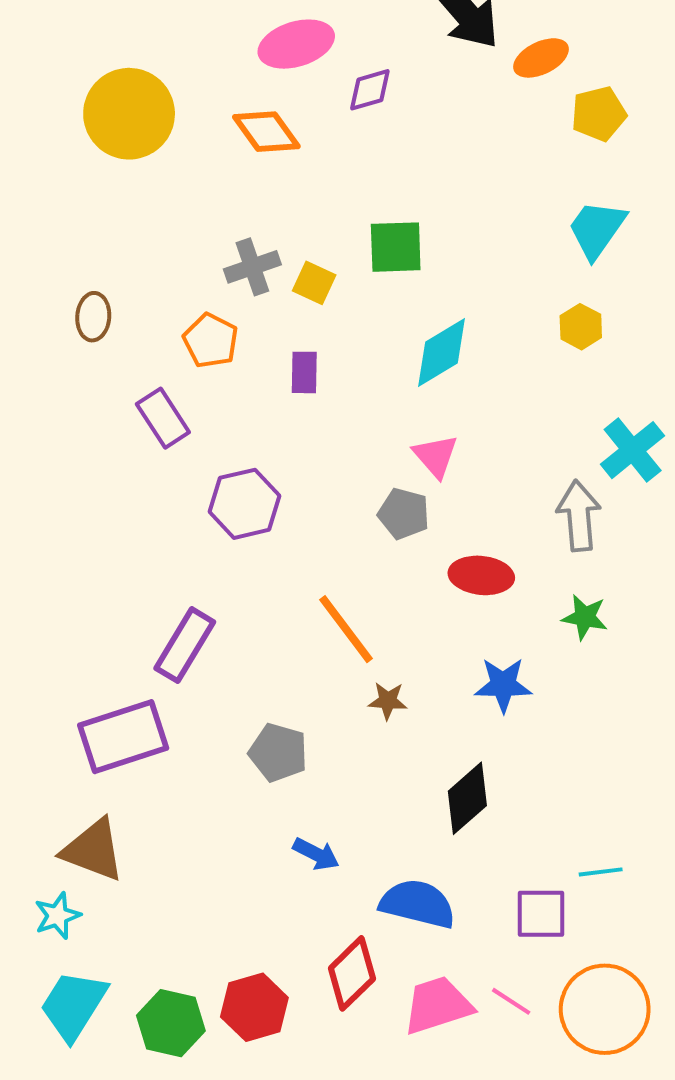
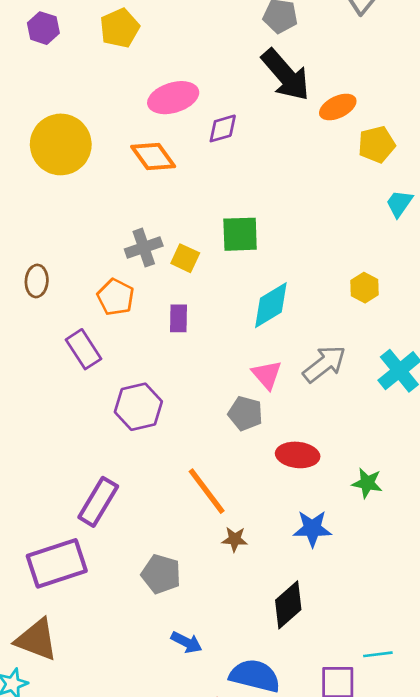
cyan trapezoid: (597, 229) -> (399, 203), moved, size x0.7
gray arrow: (579, 516) -> (324, 364), moved, turned 57

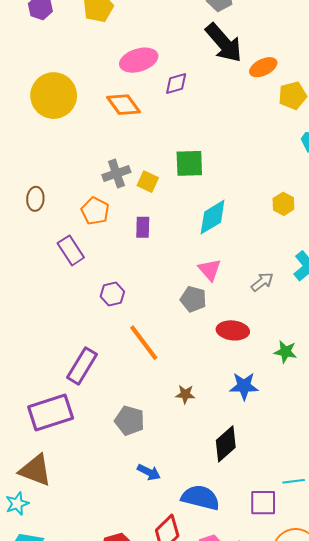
gray arrow: (324, 364) -> (262, 282), moved, size x0.7
purple hexagon: (138, 407) -> (112, 294), size x0.7
orange line: (207, 491) -> (144, 343), moved

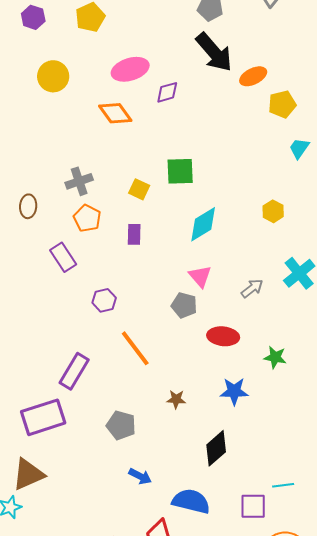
yellow circle: (54, 96) -> (53, 76), moved, size x0.7
gray cross: (116, 174) -> (79, 181), moved
brown triangle: (35, 470) -> (28, 474), turned -45

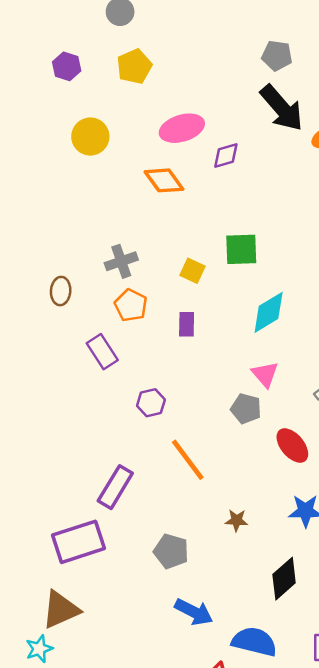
red ellipse: (223, 336) -> (292, 446), turned 44
blue arrow: (140, 476) -> (194, 612), size x1.4

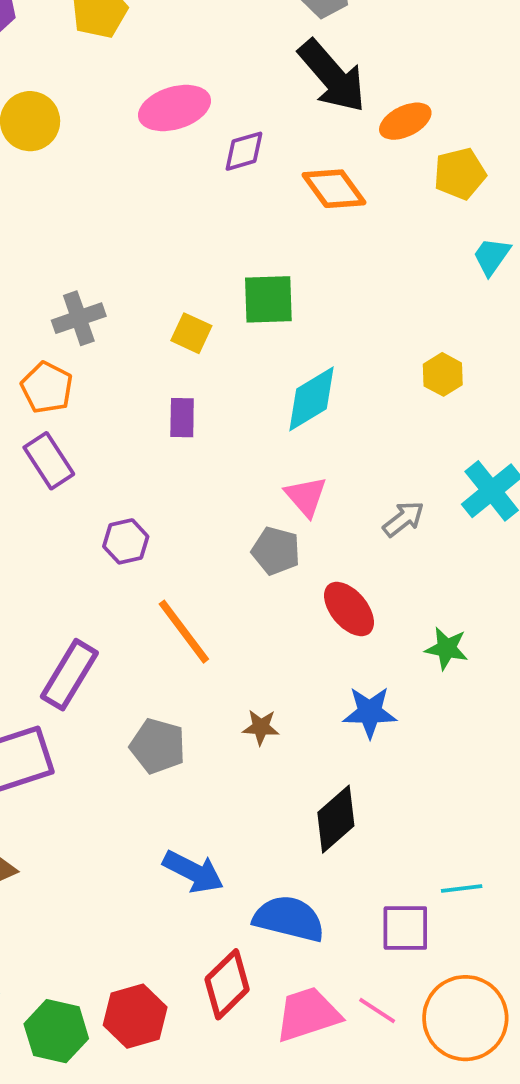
orange diamond: (164, 180) -> (334, 189), moved
orange pentagon: (131, 305) -> (47, 388), moved
gray pentagon: (171, 551) -> (158, 746), moved

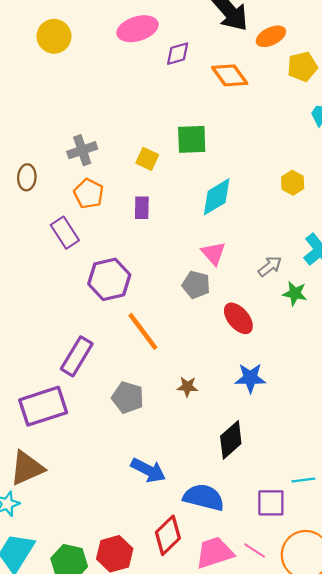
orange pentagon: (47, 388) -> (89, 194), moved
purple hexagon: (126, 541) -> (109, 279), size x1.6
green star: (447, 648) -> (295, 293), moved

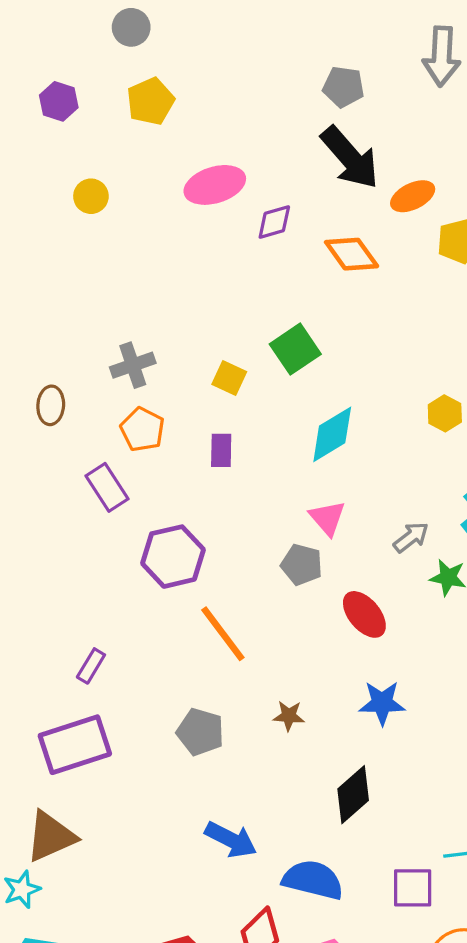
yellow circle: (54, 36) -> (91, 196), size x0.7
green square: (192, 139) -> (295, 349), turned -32
purple rectangle: (77, 356) -> (91, 666), moved, size x0.6

